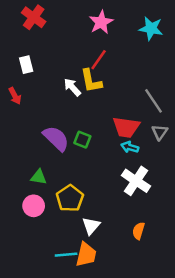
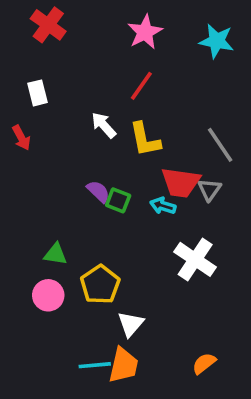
yellow L-shape: (91, 81) -> (145, 140), moved
gray triangle: (160, 132) -> (209, 190), moved
purple semicircle: (56, 138) -> (98, 191), moved, size x0.6
cyan arrow: (130, 147) -> (163, 206), moved
orange semicircle: (139, 231) -> (204, 363), moved, turned 35

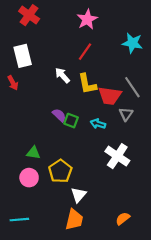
cyan star: (217, 41) -> (132, 43), moved
white rectangle: (37, 93) -> (23, 56), size x1.5
red trapezoid: (181, 182) -> (110, 96), moved
cyan line: (95, 365) -> (19, 220), moved

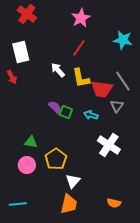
orange semicircle: (123, 218) -> (114, 203), turned -128

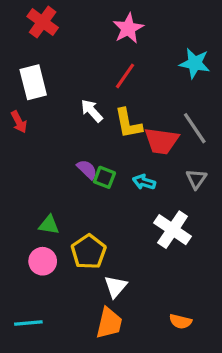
gray triangle: (117, 106) -> (196, 179), moved

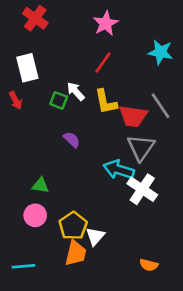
green square: (104, 177) -> (59, 100), moved
gray triangle: (196, 179) -> (141, 147), moved, size x1.6
cyan arrow: (144, 182) -> (119, 170), moved, size x1.6
yellow pentagon: (89, 252) -> (73, 226), moved
orange trapezoid: (109, 323) -> (76, 253), moved

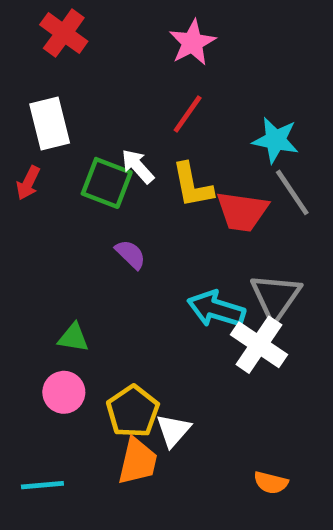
cyan star: (160, 52) -> (276, 140), moved
red arrow: (16, 100) -> (28, 183), turned 54
green square: (59, 100) -> (107, 183), size x1.5
gray triangle: (141, 147) -> (276, 297), moved

